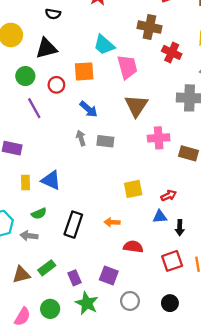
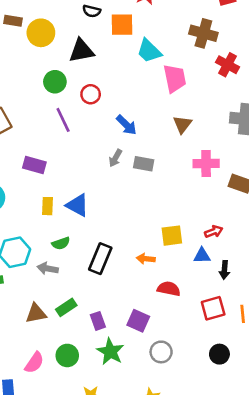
orange square: (84, 71) -> (122, 25), moved
brown triangle: (136, 106) -> (182, 124), size x0.7
gray arrow: (81, 138) -> (115, 158), turned -136
yellow square: (133, 189) -> (172, 236), moved
black circle: (170, 303) -> (219, 354), moved

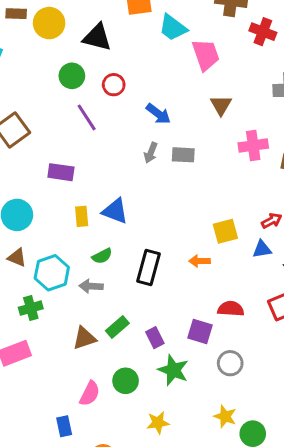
black triangle: (81, 51) -> (97, 37), turned 32
red semicircle: (169, 289) -> (231, 309), moved

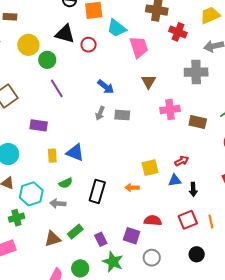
yellow circle: (49, 23) -> (28, 45), moved
red circle: (114, 85) -> (89, 45), moved

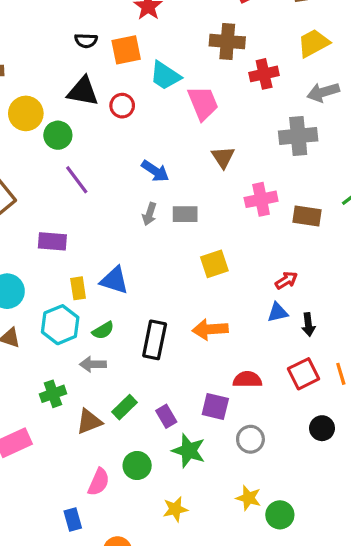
red cross: (178, 32) -> (264, 74), turned -30
yellow square: (150, 168) -> (214, 264), moved
orange arrow: (132, 188) -> (210, 329), size x1.5
cyan hexagon: (31, 194) -> (60, 325), moved
green cross: (16, 218) -> (53, 394), moved

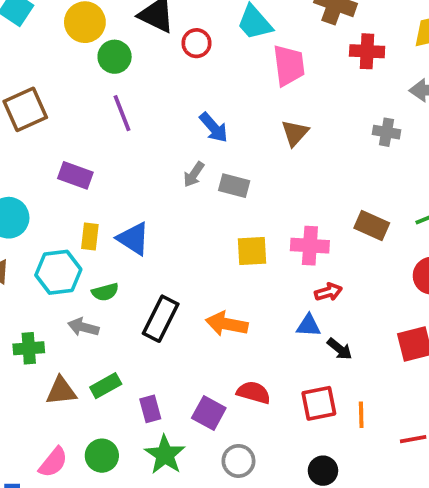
gray cross: (298, 136) -> (387, 132), size x0.6
pink cross: (261, 199) -> (310, 246), moved
black arrow: (308, 325) -> (340, 349), turned -60

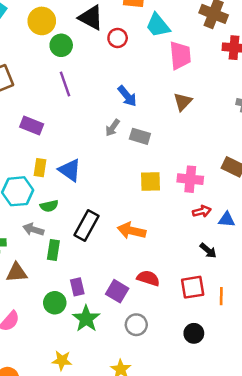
blue triangle: (309, 326) -> (227, 220), moved
green rectangle: (106, 386) -> (53, 250), moved, turned -54
green circle: (102, 456) -> (55, 303), moved

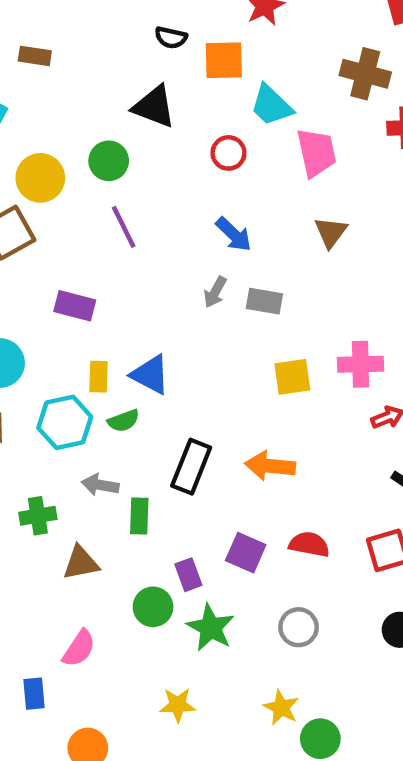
yellow circle: (42, 21) -> (40, 178), moved
red circle: (118, 38) -> (229, 153), moved
green semicircle: (49, 206) -> (123, 421), moved
purple square: (117, 291) -> (246, 553), moved

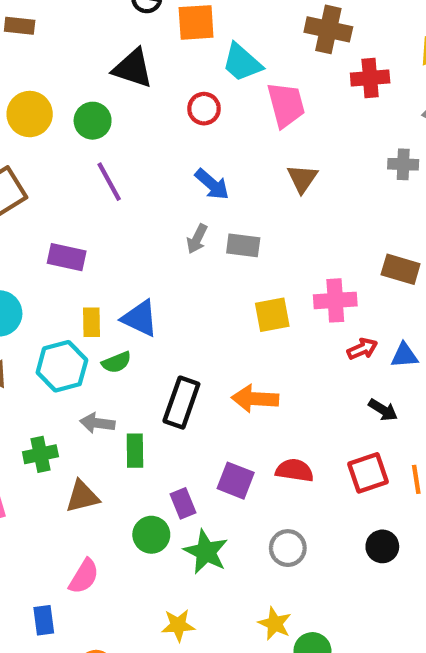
yellow circle: (40, 178) -> (30, 114), moved

